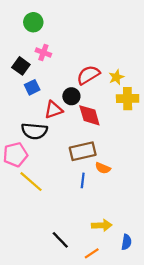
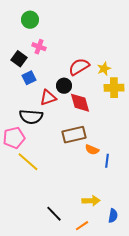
blue line: (83, 180) -> (107, 161), moved

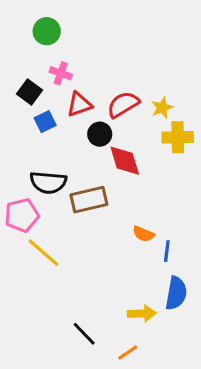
red triangle: (48, 98) -> (79, 104), moved
brown rectangle: (74, 135) -> (89, 200), moved
blue semicircle: (113, 216) -> (176, 293), moved, size x1.5

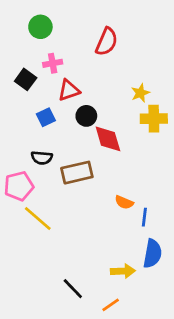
pink cross: (61, 73) -> (53, 63), turned -30
red semicircle: (123, 104) -> (107, 42), moved, turned 144
blue square: (45, 122) -> (46, 117), moved
black semicircle: (48, 182) -> (42, 158), size x0.7

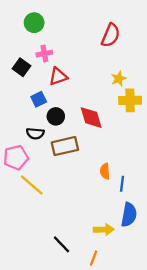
red semicircle: (107, 42) -> (111, 35), moved
black circle: (86, 116) -> (56, 116), moved
orange semicircle: (124, 202) -> (105, 171), turned 63
orange line: (111, 305) -> (93, 258), turned -35

